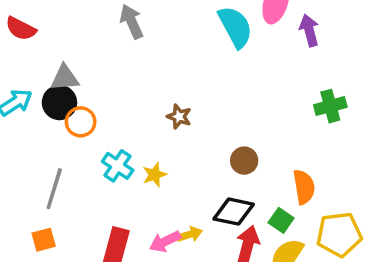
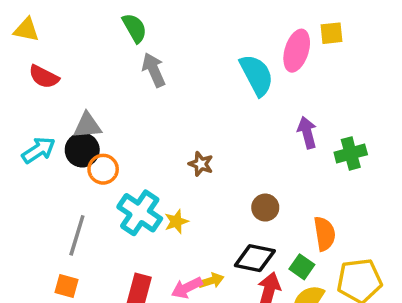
purple arrow: (309, 30) -> (307, 133), moved
cyan cross: (118, 166) -> (140, 213), size x1.4
orange square: (44, 240) -> (66, 286), turned 30

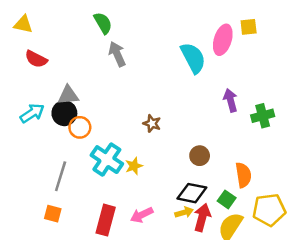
yellow arrow: (211, 281) -> (184, 212), moved

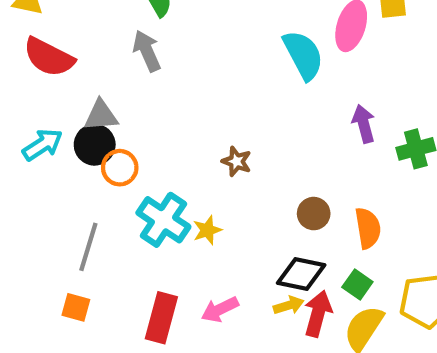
gray arrow: (117, 54) -> (147, 51), moved
red semicircle: (36, 59) -> (49, 57), size x1.4
orange semicircle: (243, 175) -> (368, 228), moved

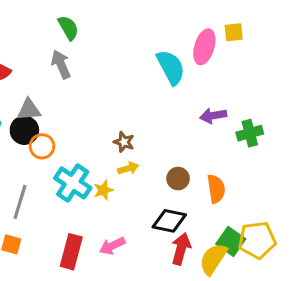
purple arrow: (364, 124) -> (213, 116), turned -85
green square: (357, 284) -> (231, 241), moved, size x1.4
yellow arrow: (289, 305) -> (128, 168), moved

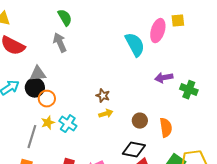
green cross: (250, 133) -> (189, 90), turned 36
cyan cross: (73, 183) -> (68, 124), size x0.7
yellow star: (103, 190) -> (48, 123), moved

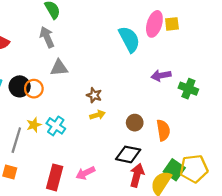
yellow square: (178, 21) -> (172, 24), moved
gray triangle: (38, 74) -> (59, 68), moved
orange circle: (47, 99) -> (34, 89), moved

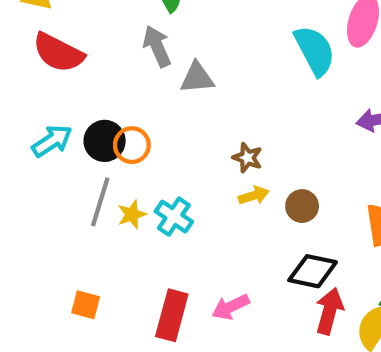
gray triangle: (59, 68) -> (197, 78), moved
brown circle: (135, 123) -> (302, 206), moved
gray line: (16, 140) -> (100, 202), moved

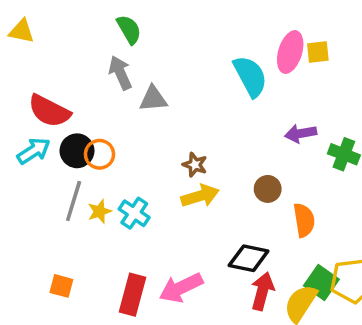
red semicircle: (58, 53) -> (49, 111), moved
yellow arrow: (254, 196) -> (200, 196), size x1.5
brown circle: (302, 206) -> (268, 189), moved
pink arrow: (231, 307) -> (181, 288), size x1.4

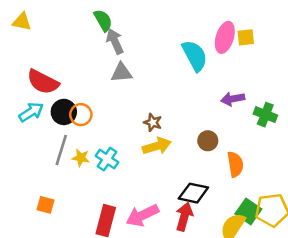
gray arrow: (120, 73) -> (115, 41), moved
yellow star: (100, 211) -> (81, 158), turned 30
orange square: (61, 286) -> (46, 205), moved
red arrow: (262, 291) -> (184, 217), moved

